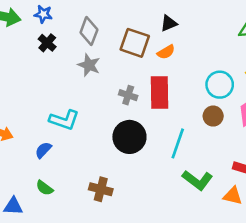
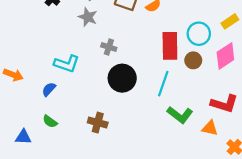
red rectangle: (160, 93) -> (170, 46), moved
gray cross: (128, 95) -> (109, 47), moved

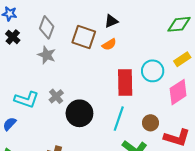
gray cross: (109, 47) -> (56, 96), moved, turned 32
brown circle: (193, 60) -> (150, 123), moved

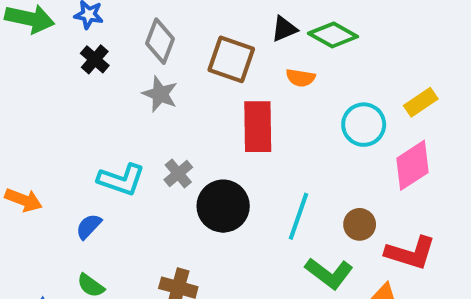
green diamond: (179, 24) -> (333, 35), moved, turned 35
orange semicircle: (109, 44) -> (301, 78), moved, turned 40
red rectangle: (125, 83) -> (258, 127), moved

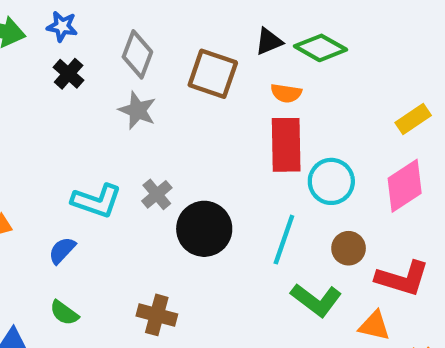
cyan circle: (364, 125) -> (331, 181), moved
red rectangle: (258, 127) -> (286, 145), moved

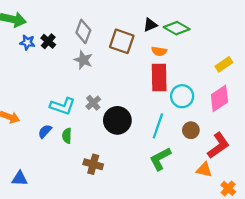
blue star: (62, 26) -> (27, 42), moved
red L-shape: (402, 278) -> (218, 146), turned -52
green L-shape: (316, 300) -> (160, 159), moved, turned 115
green semicircle: (64, 313) -> (67, 136), moved, turned 56

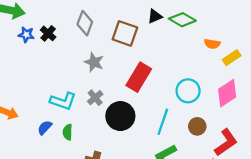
orange semicircle: (159, 51) -> (212, 44), moved
gray star: (83, 60) -> (94, 62), moved
red rectangle: (159, 78) -> (139, 77), moved, turned 32

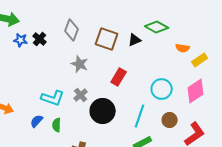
black triangle: (155, 16) -> (135, 40), moved
red rectangle: (139, 77) -> (119, 77), size x0.7

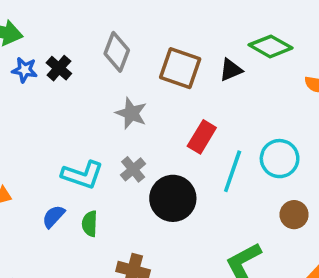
cyan line: (140, 116) -> (233, 171), moved

